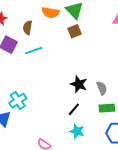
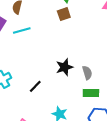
black star: (79, 84) -> (64, 67), turned 30
black line: (74, 109) -> (35, 86), moved

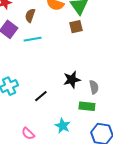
green rectangle: (91, 93) -> (87, 106), moved

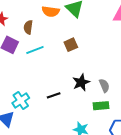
brown square: (76, 27) -> (71, 45), moved
black line: (41, 96) -> (54, 95), moved, turned 32

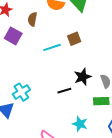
cyan line: (35, 50) -> (52, 47), moved
black line: (54, 95) -> (64, 91), moved

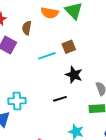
black star: (83, 77) -> (74, 75), moved, turned -30
cyan cross: (21, 92) -> (17, 101), turned 30

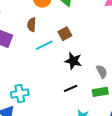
brown semicircle: (27, 28) -> (32, 25), moved
black line: (60, 99) -> (71, 88), moved

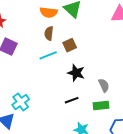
brown semicircle: (32, 25) -> (49, 33), moved
cyan cross: (20, 94) -> (21, 102), turned -30

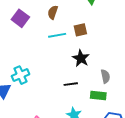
brown semicircle: (49, 33) -> (53, 12), moved

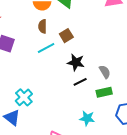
brown semicircle: (53, 12) -> (43, 26), moved
black line: (71, 84) -> (80, 82), moved

